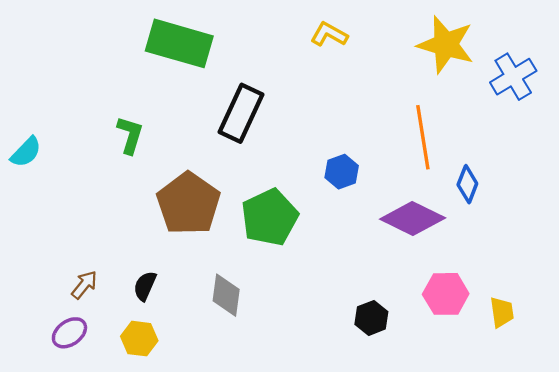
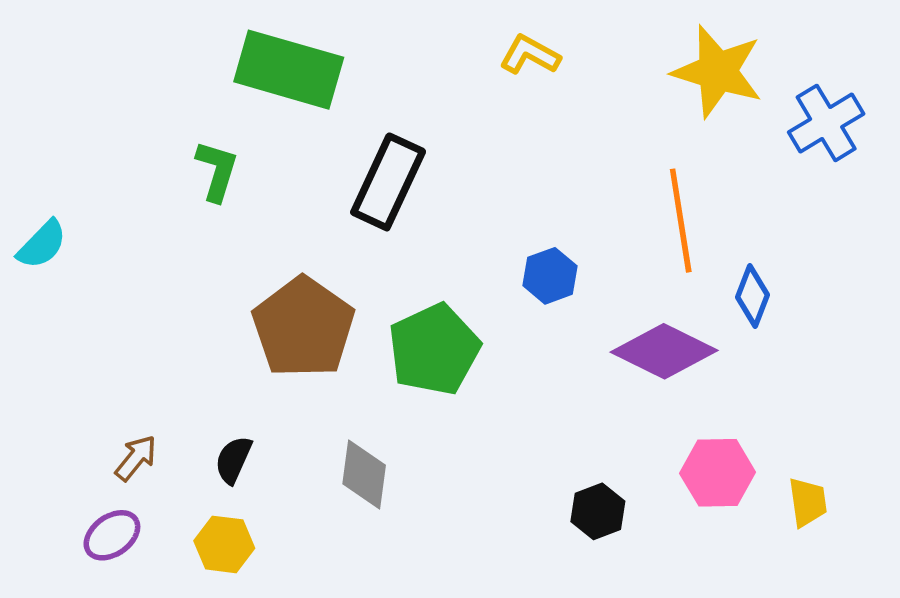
green L-shape: (130, 135) -> (217, 171), moved

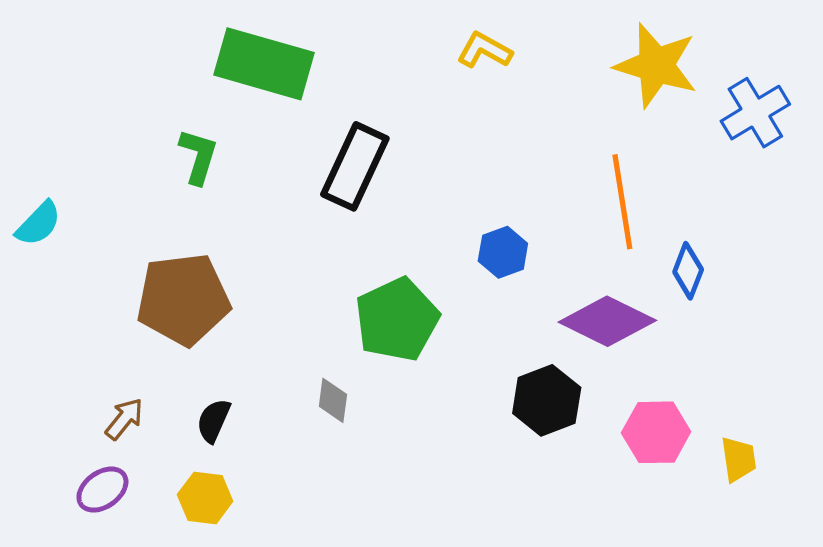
brown pentagon: (303, 327) -> (183, 299), moved, turned 30
gray diamond: (364, 475) -> (333, 400), moved, size x0.7
black hexagon: (598, 511) -> (547, 400), moved, size x1.4

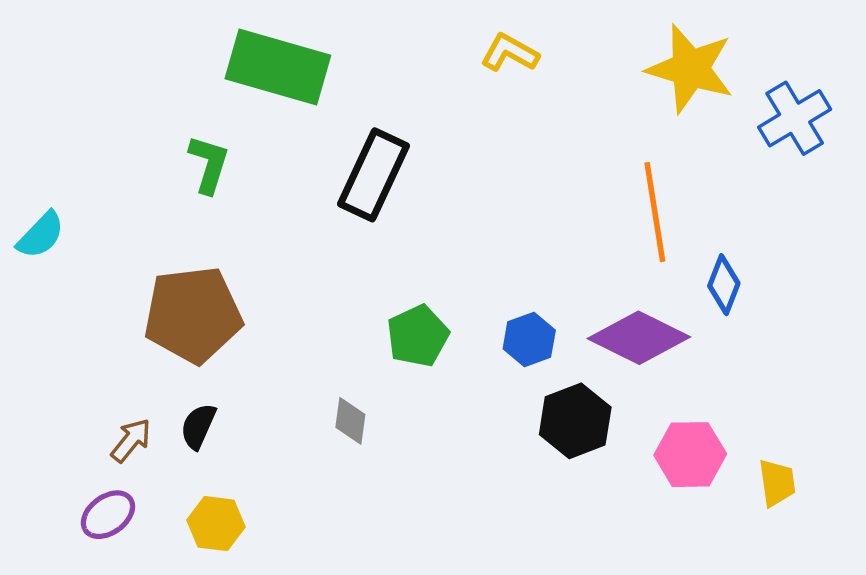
blue hexagon: (503, 252) -> (529, 339), moved
green pentagon: (397, 320) -> (418, 336), size x0.7
black semicircle: (214, 421) -> (198, 426), moved

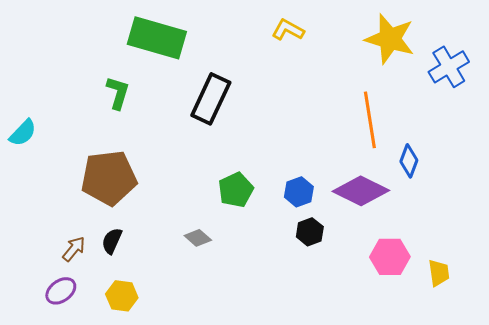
gray diamond: (350, 421) -> (198, 238), turned -56
black hexagon: (575, 421) -> (310, 232), moved, size x0.7

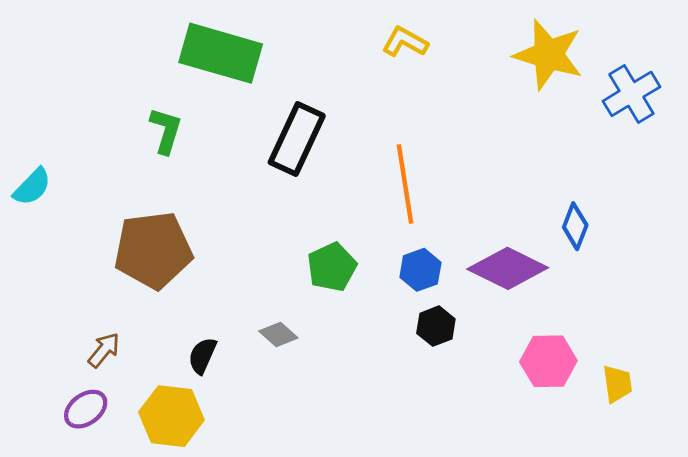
orange line: (370, 120) -> (405, 184), moved
black semicircle: (112, 241) -> (202, 356), moved
yellow hexagon: (122, 296) -> (171, 416), size x1.4

